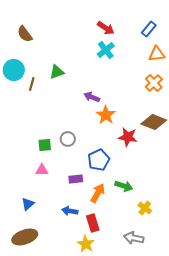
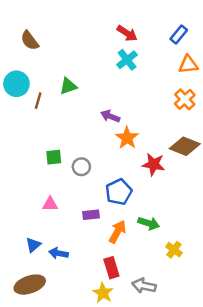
green square: (45, 145) -> (54, 157), moved
blue arrow: (70, 211) -> (59, 253), moved
gray arrow: (134, 238) -> (144, 286), moved

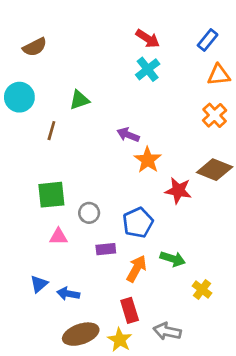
brown semicircle: (30, 41) -> (35, 47), turned -80
brown line: (38, 101) -> (51, 131), moved
green square: (54, 157) -> (51, 195), moved, size x1.5
gray circle: (81, 167) -> (89, 213), moved
brown ellipse: (30, 285) -> (81, 334), moved

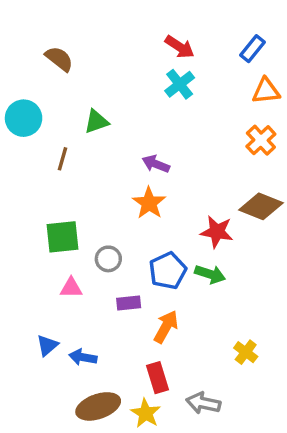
brown semicircle: (35, 47) -> (59, 59), moved, turned -115
orange star: (148, 160) -> (149, 203), moved
green arrow: (173, 259) -> (210, 274), moved

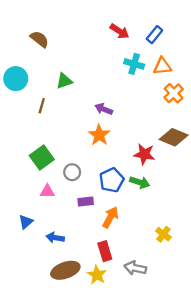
blue rectangle: (252, 49) -> (154, 35), moved
cyan cross: (180, 84) -> (134, 64), moved, turned -36
orange triangle: (266, 91) -> (162, 66), moved
green square: (63, 237) -> (42, 158), turned -30
blue triangle: (47, 345) -> (26, 222), moved

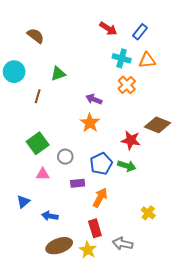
orange cross: (174, 93) -> (127, 85), moved

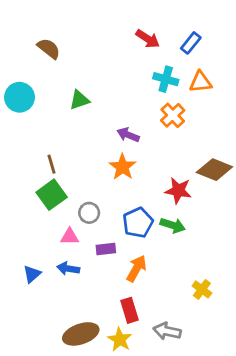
brown line: (38, 96) -> (52, 164), moved, turned -32
pink triangle: (43, 174) -> (70, 236), moved
blue arrow: (50, 216) -> (68, 269), moved

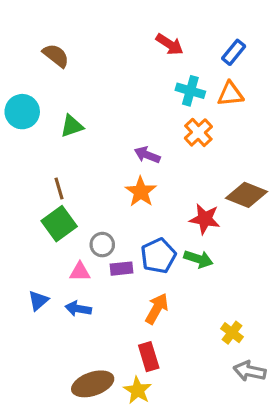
blue rectangle: (191, 43) -> (234, 52), moved
green triangle: (79, 100) -> (72, 126), moved
purple rectangle: (106, 249) -> (122, 269), moved
blue triangle: (32, 274) -> (38, 301), moved
gray arrow: (167, 331) -> (250, 371), moved

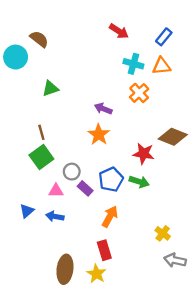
cyan circle: (22, 112) -> (16, 57), moved
purple rectangle: (122, 269) -> (85, 188), turned 48
brown ellipse: (93, 384) -> (65, 269), turned -64

